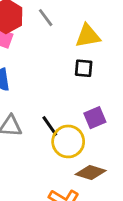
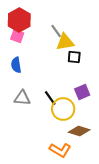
gray line: (46, 18) -> (56, 31), moved
yellow triangle: (88, 36) -> (65, 42), moved

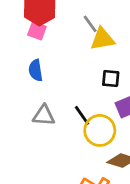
black square: (74, 57) -> (111, 79), moved

